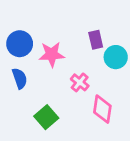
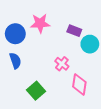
purple rectangle: (96, 40) -> (74, 31), turned -56
pink star: (52, 54) -> (40, 23), moved

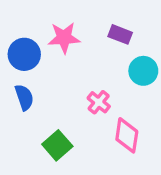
purple rectangle: (74, 31) -> (120, 34), moved

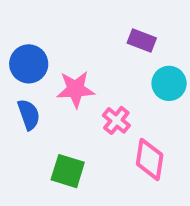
pink star: (64, 38) -> (75, 89), moved
green square: (57, 145) -> (68, 171), turned -32

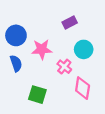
purple rectangle: (142, 41) -> (70, 23), moved, turned -48
cyan circle: (169, 83) -> (84, 49), moved

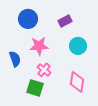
blue circle: (16, 35) -> (28, 19), moved
pink cross: (64, 67) -> (44, 70), moved

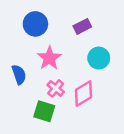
pink star: (39, 46) -> (49, 58), turned -30
pink diamond: (77, 82) -> (83, 93), moved, turned 50

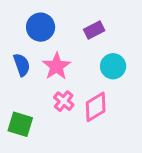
blue semicircle: (19, 75) -> (22, 65), moved
green square: (44, 111) -> (20, 124), moved

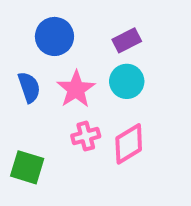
cyan circle: (113, 66) -> (127, 81), moved
pink cross: (64, 101) -> (86, 136), turned 36

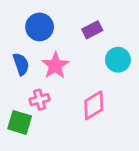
cyan circle: (127, 81) -> (118, 60), moved
pink cross: (86, 136) -> (40, 100), moved

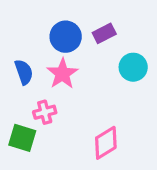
blue circle: (40, 27) -> (66, 37), moved
pink diamond: (94, 105) -> (106, 143), moved

